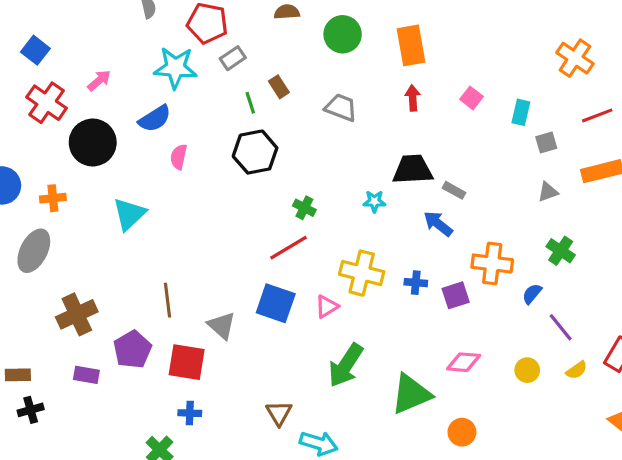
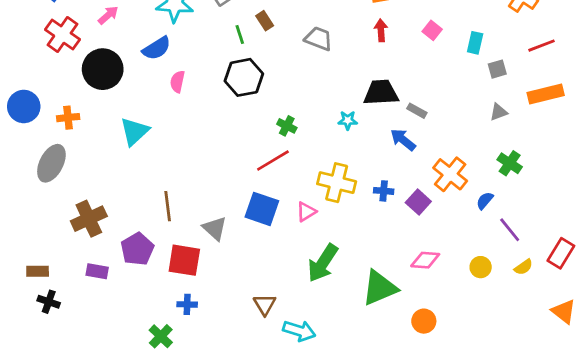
orange cross: (492, 263) -> (450, 174), turned 32
purple square: (456, 295) -> (418, 202), turned -30
black cross: (31, 410) -> (49, 302), turned 35

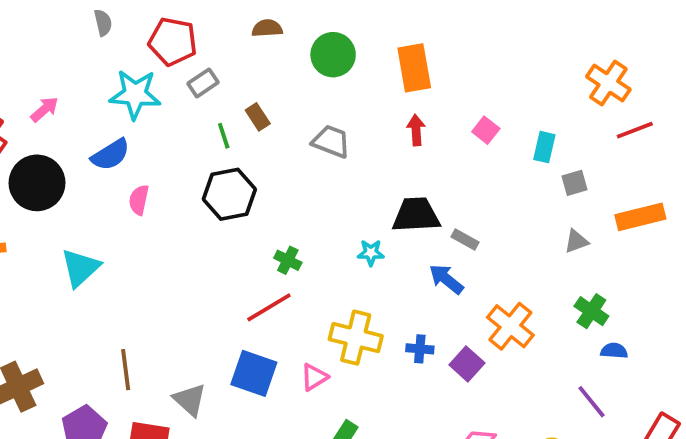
red line: (541, 46) -> (635, 130), moved
blue semicircle: (485, 201) -> (614, 351), moved, turned 54

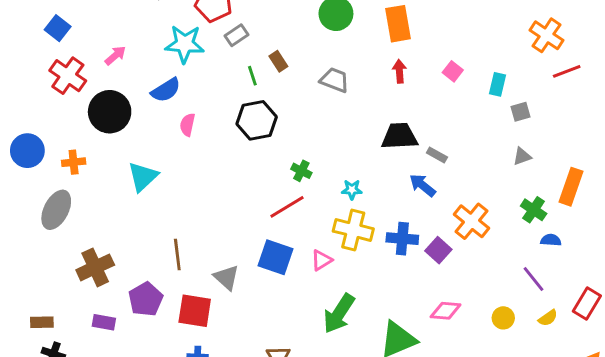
orange rectangle: (640, 217) -> (571, 187), moved, turned -57
cyan star: (371, 253) -> (352, 190), moved
blue cross: (420, 349) -> (402, 239), size x1.5

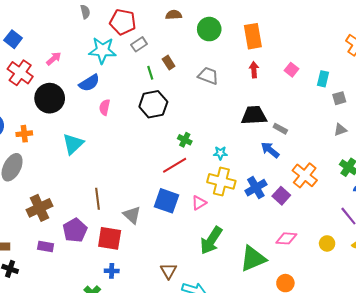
blue cross: (402, 239) -> (256, 188), turned -35

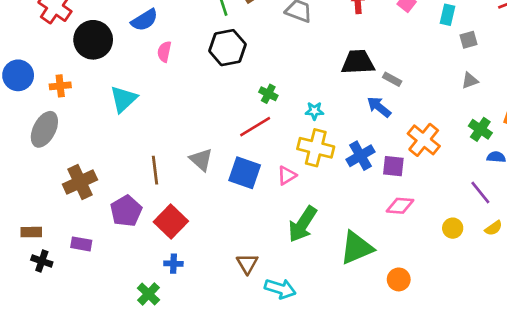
purple square: (281, 196) -> (393, 166), turned -36
gray triangle: (132, 215) -> (201, 160), moved
red square: (110, 238) -> (171, 222), turned 35
pink diamond: (286, 238) -> (400, 206), moved
purple rectangle: (46, 247) -> (81, 244), moved

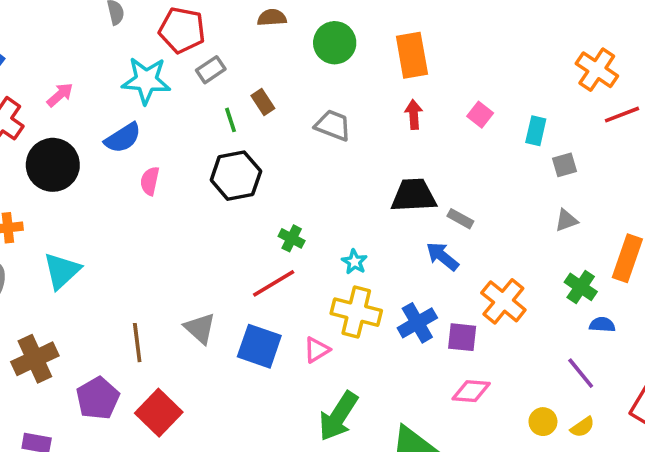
cyan triangle: (123, 99) -> (62, 271), moved
cyan star: (314, 111) -> (354, 262), turned 30
yellow semicircle: (494, 228) -> (582, 427), moved

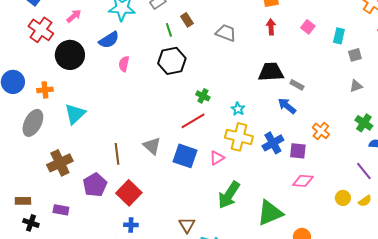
orange cross: (503, 301) -> (321, 131), size x0.7

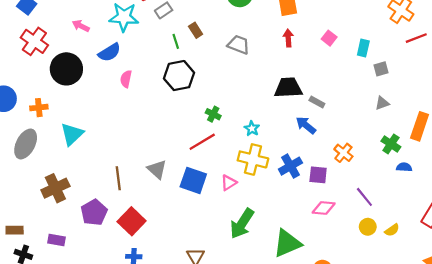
pink arrow: (74, 16) -> (81, 26), moved, turned -112
purple line: (364, 171) -> (364, 197), moved

